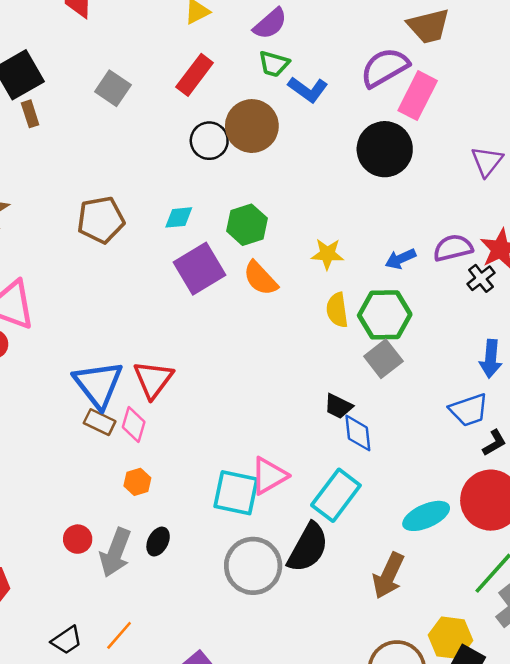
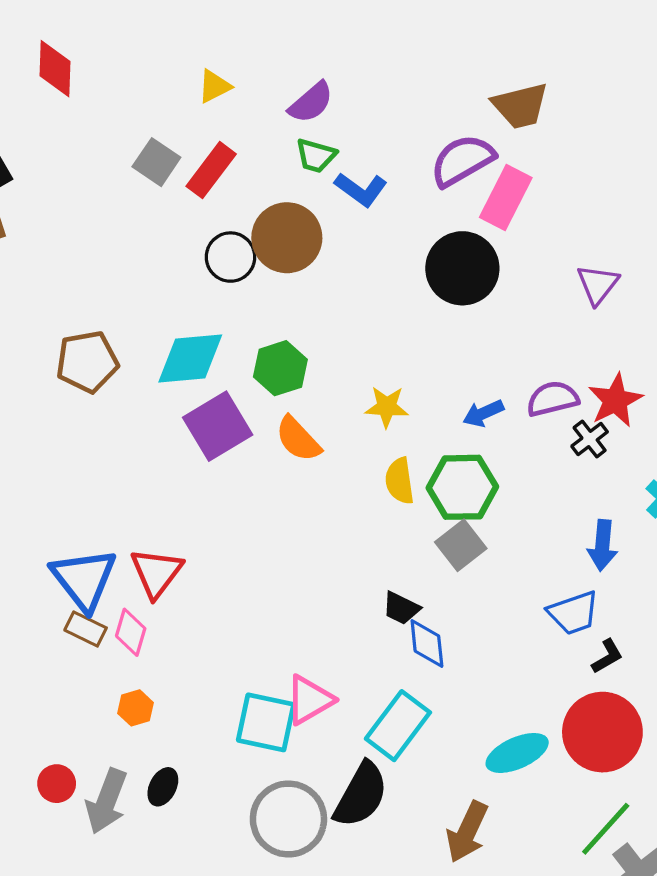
gray square: (113, 88) -> (156, 162), moved
cyan diamond: (179, 217) -> (190, 358), size x1.8

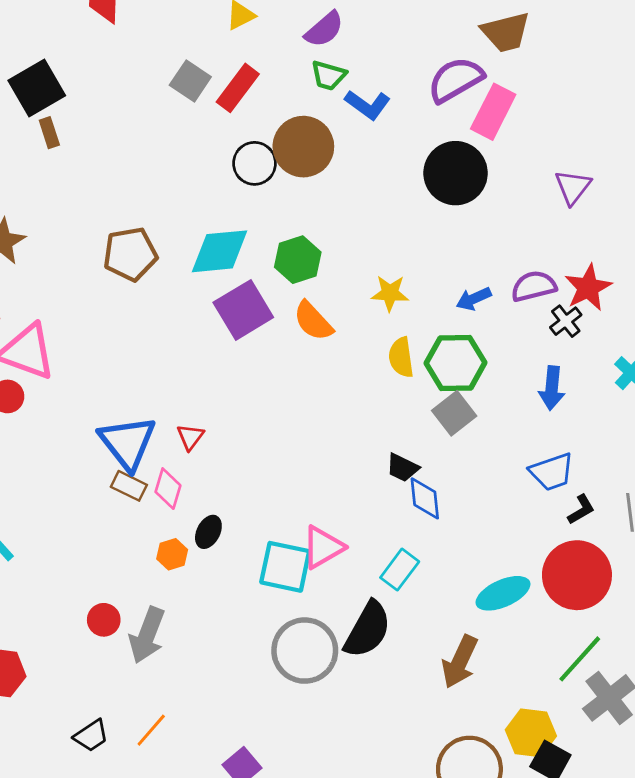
blue arrow: (602, 545) -> (552, 388), moved
red triangle: (156, 573) -> (190, 437), size x0.6
cyan rectangle: (398, 726) -> (400, 570), size x0.7
black ellipse: (163, 787) -> (208, 532), moved

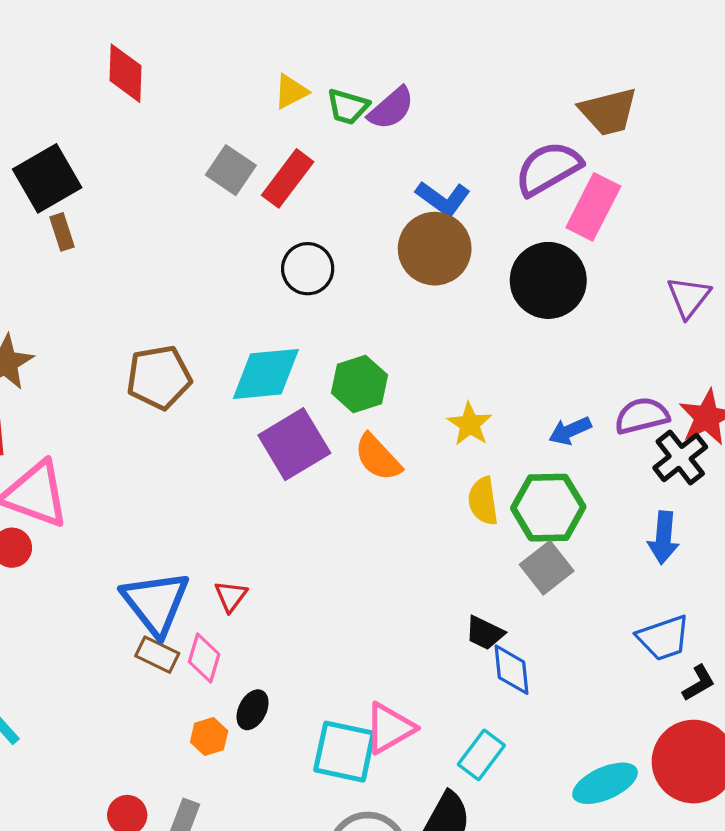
green trapezoid: (328, 75) -> (348, 107), moved
brown circle: (303, 147) -> (435, 249), moved
yellow star: (390, 293) -> (470, 424), turned 30
black cross: (566, 321) -> (680, 457), size x1.4

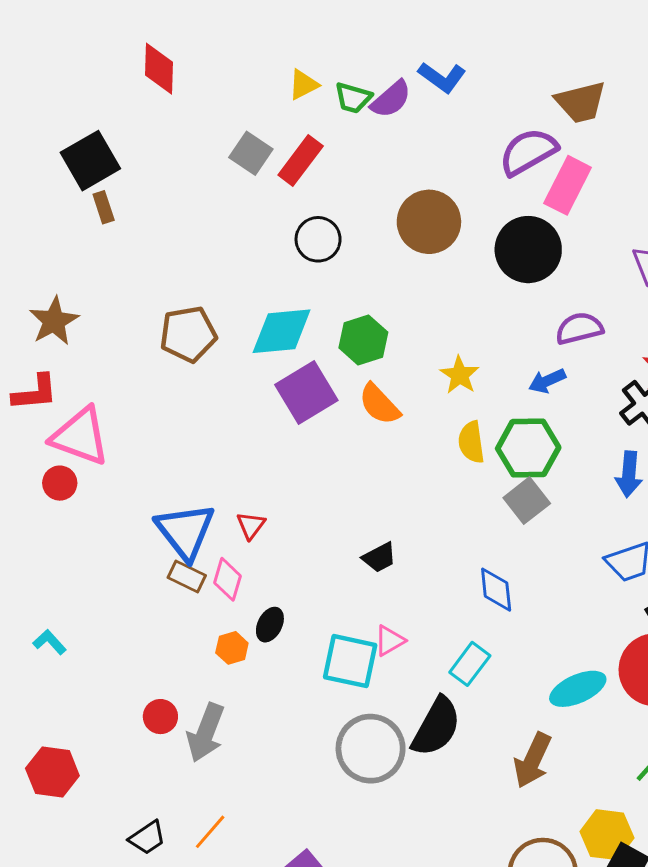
blue L-shape: (443, 199) -> (442, 77), moved
purple semicircle: (642, 416) -> (579, 328), moved
black trapezoid: (485, 633) -> (379, 557), moved, turned -54
pink triangle: (390, 728) -> (390, 641), size x0.7

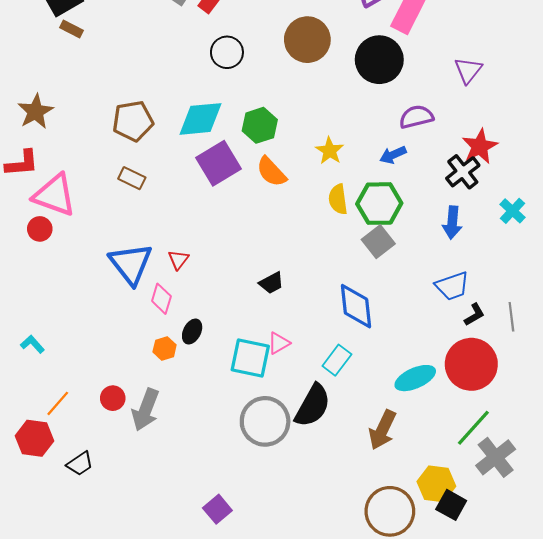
brown rectangle: (104, 207) -> (71, 29), turned -45
brown rectangle: (187, 576) -> (132, 178), moved
blue diamond: (496, 590) -> (356, 306), size x1.4
orange line: (210, 832) -> (58, 403), moved
black trapezoid: (147, 838) -> (80, 464), moved

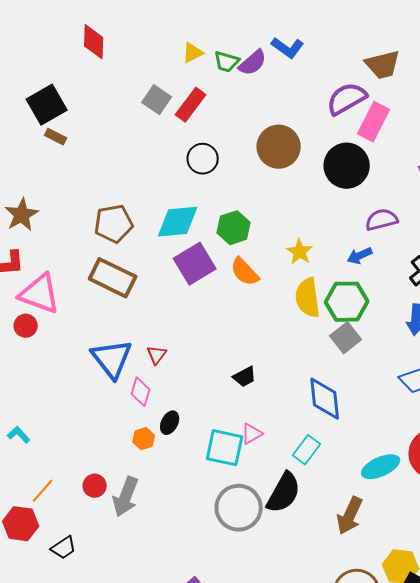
brown rectangle: (132, 178) -> (113, 278), size x1.8
yellow semicircle: (338, 199) -> (308, 298), size x1.4

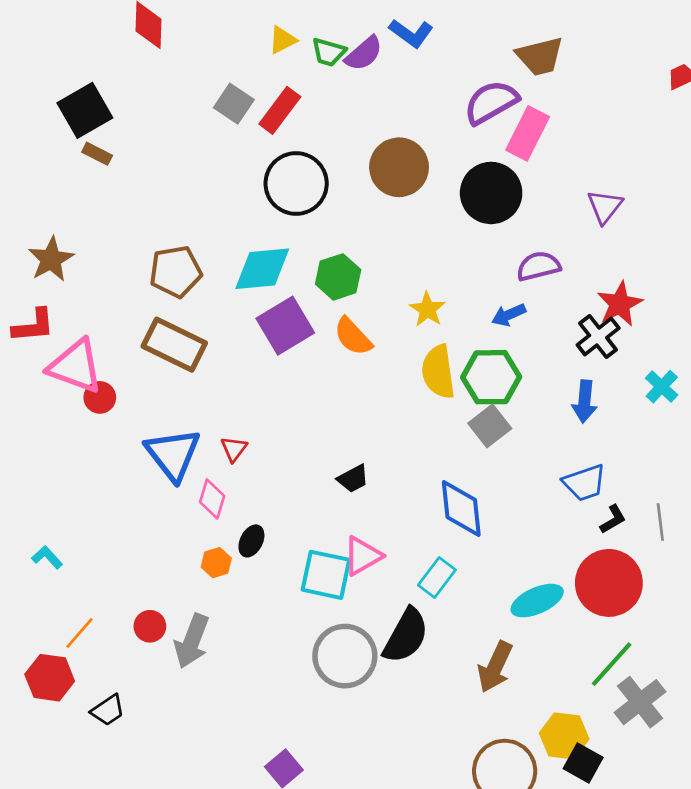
black circle: (203, 159) -> (296, 184), size x1.5
red circle: (26, 326) -> (100, 397), moved
pink triangle: (252, 434) -> (362, 556), size x1.4

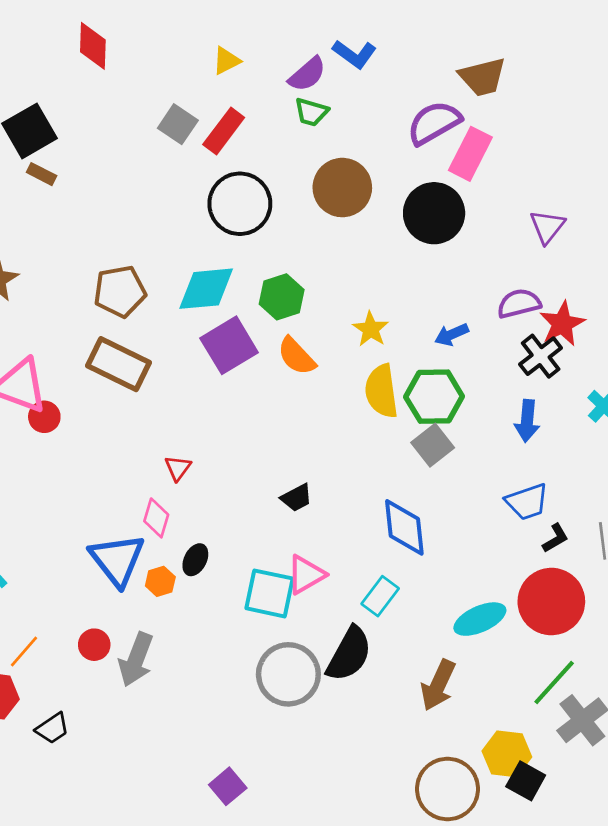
green trapezoid: (329, 52) -> (311, 112), moved
purple semicircle: (538, 266) -> (519, 304), moved
blue triangle: (173, 454) -> (117, 560), moved

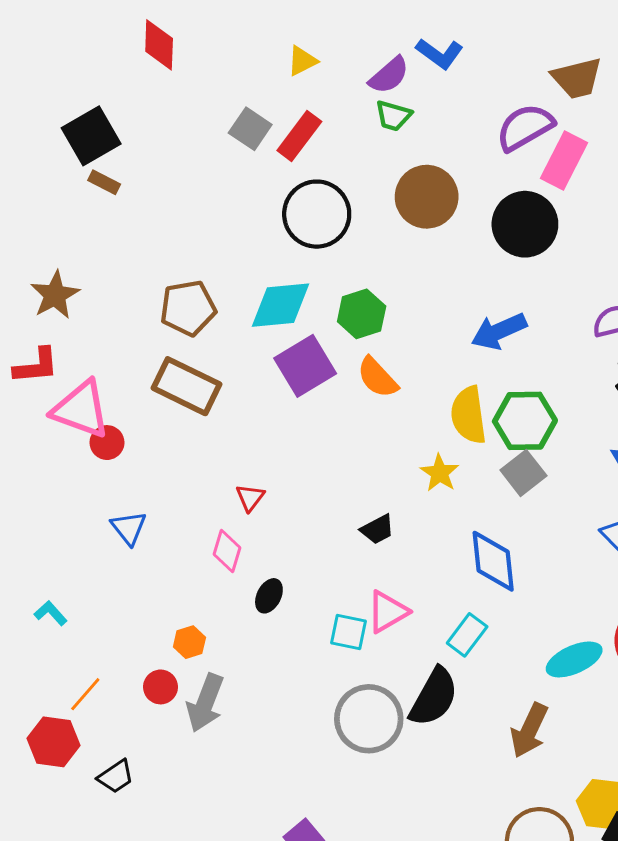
yellow star: (371, 329) -> (440, 473), moved
blue arrow: (452, 335) -> (499, 331), moved, size x1.5
blue triangle: (117, 560) -> (129, 528), moved, size x0.6
orange hexagon: (160, 581) -> (189, 642), moved
cyan square: (270, 593) -> (349, 632), size x0.7

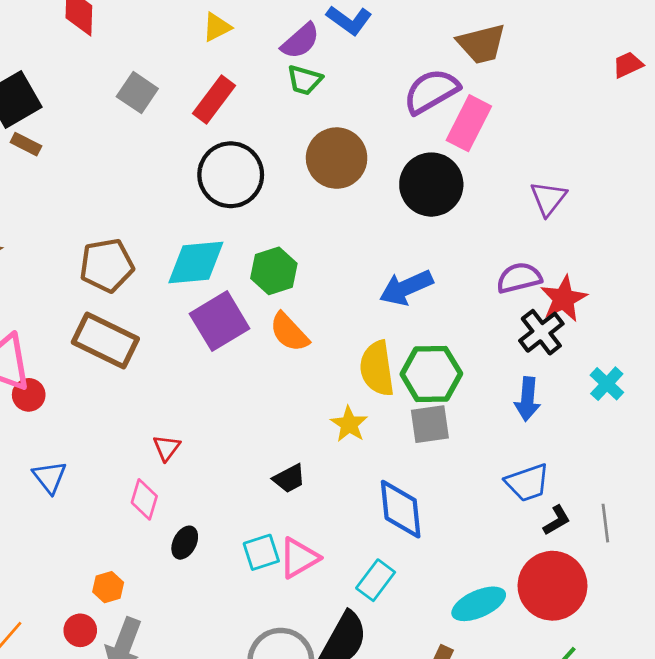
gray square: (250, 129) -> (137, 93), moved
gray square: (523, 473) -> (430, 424), turned 30
cyan square: (349, 632) -> (261, 552), moved, turned -30

